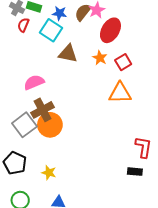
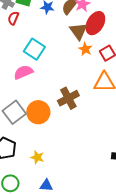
cyan square: (51, 30) -> (34, 49), moved
brown triangle: (68, 54) -> (78, 31), moved, turned 42
brown cross: (42, 110) -> (68, 98), moved

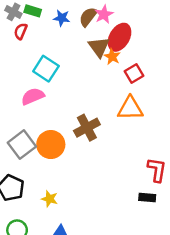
orange star: (85, 49) -> (112, 57), moved

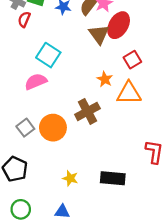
orange star: (112, 57) -> (105, 79), moved
gray square: (22, 145) -> (25, 128), size x0.7
black rectangle: (147, 198) -> (113, 178), moved, size x1.5
yellow star: (50, 199) -> (70, 178), moved

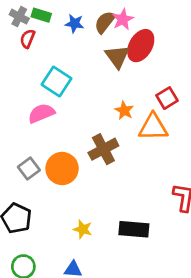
red square: (132, 60) -> (167, 98), moved

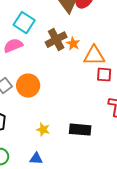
red square: (167, 98) -> (104, 75), moved, turned 35
brown cross: (103, 149) -> (56, 40), moved

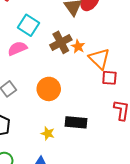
orange triangle: (94, 56) -> (99, 59), turned 45
orange circle: (28, 86) -> (49, 89), moved
black rectangle: (80, 130) -> (76, 122), moved

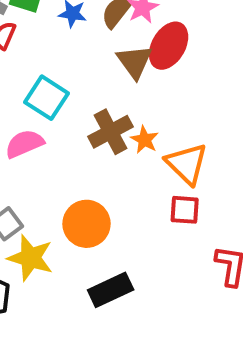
red square: (109, 78) -> (185, 210), moved
black rectangle: (76, 122) -> (111, 290), moved, turned -30
yellow star: (48, 133) -> (30, 258), moved, size x1.6

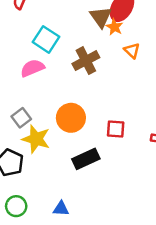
orange star: (145, 140) -> (114, 27), moved
orange triangle: (187, 164) -> (132, 51), moved, size x0.6
red square: (185, 210) -> (116, 129), moved

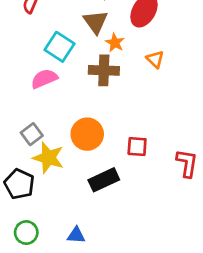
brown triangle: (101, 17) -> (95, 22), moved
orange star: (114, 27) -> (115, 43), moved
brown cross: (86, 61) -> (104, 70), turned 30

